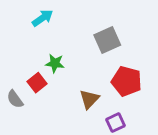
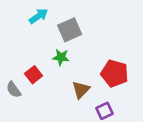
gray square: (107, 40) -> (70, 30), moved
green star: (55, 63) -> (61, 57), moved

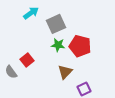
green star: (61, 57) -> (58, 45), moved
red pentagon: (114, 73) -> (80, 46), moved

